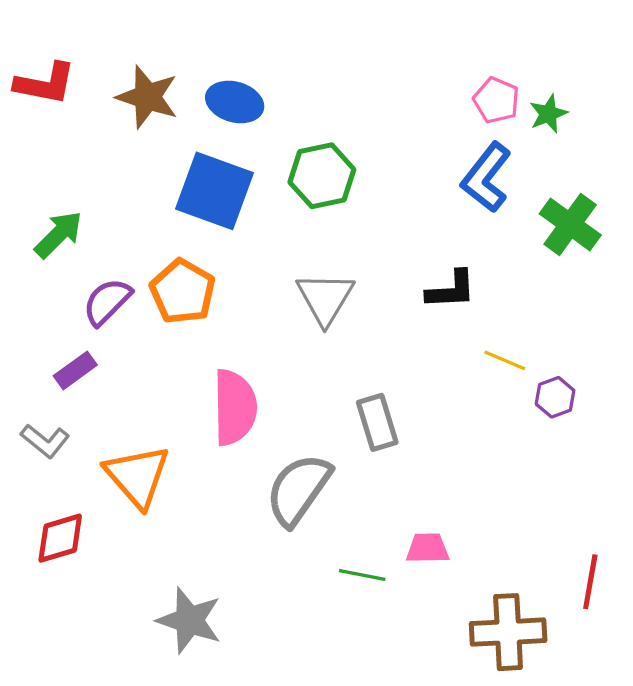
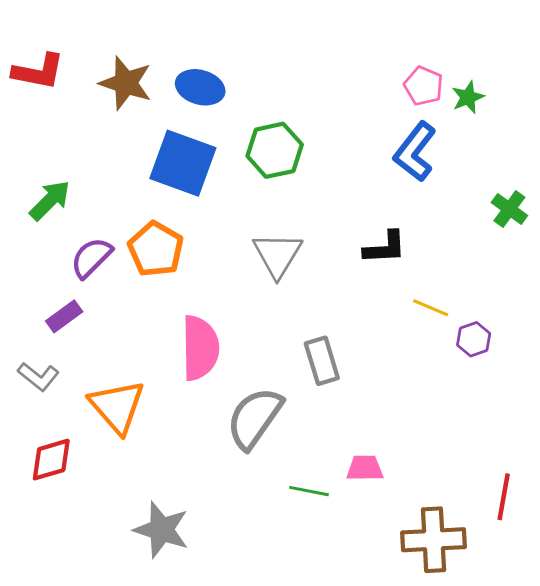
green cross: (570, 224) -> (509, 209), moved, size x0.7

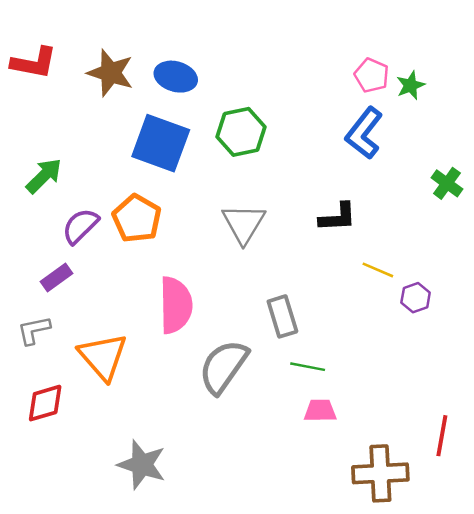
gray L-shape: (38, 377) -> (34, 330), turned 129
green line: (309, 491) -> (308, 367), moved

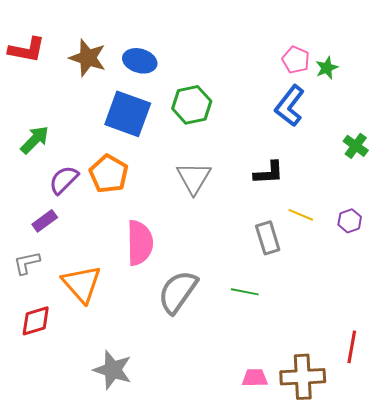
purple hexagon: (416, 298) -> (350, 221), moved
gray rectangle: (282, 316) -> (268, 238), moved
pink trapezoid: (320, 411) -> (255, 378), moved

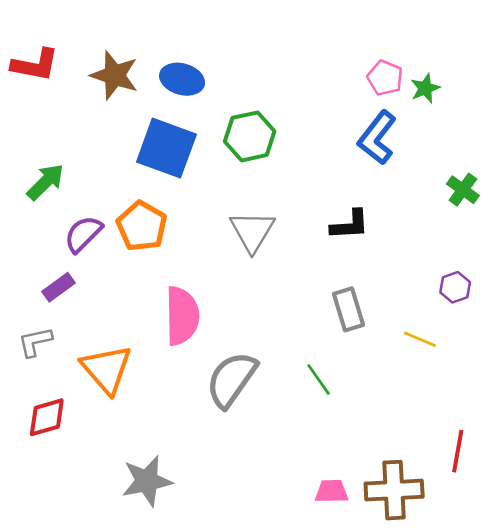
yellow line: (301, 215) -> (420, 339), moved
green line: (245, 292) -> (319, 380), turned 44
gray star: (113, 370) -> (147, 481), turned -30

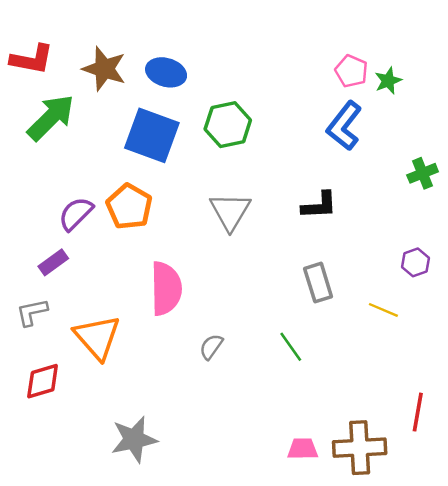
green arrow: (46, 182) -> (51, 118), moved, size x1.4
green cross: (463, 190) -> (423, 173), turned 32
gray semicircle: (231, 380) -> (211, 347), size x0.5

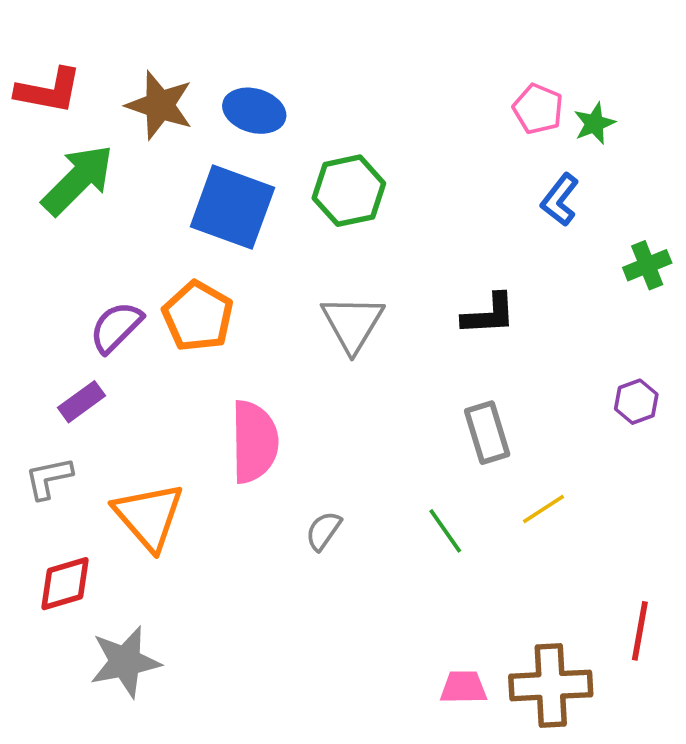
blue L-shape: (344, 126) -> (560, 200), moved, size x0.7
yellow line: (383, 310) -> (543, 509), moved, turned -56
gray star: (134, 439) -> (125, 662), moved

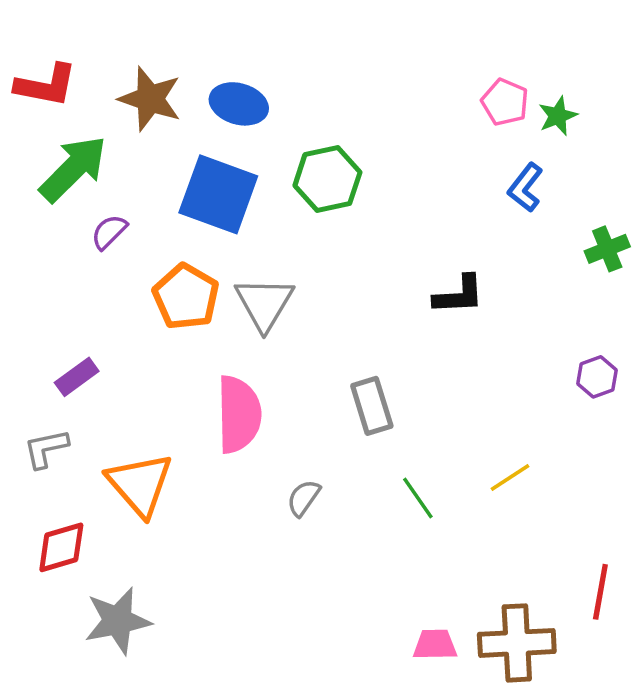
gray triangle: (352, 323) -> (264, 304), moved
purple semicircle: (116, 327) -> (109, 232), moved, size x0.7
gray rectangle: (487, 433) -> (372, 406), moved

